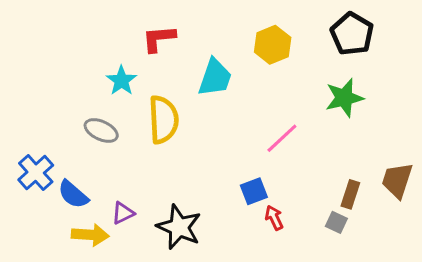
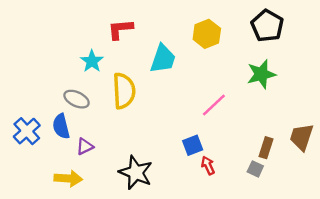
blue semicircle: (73, 194) -> (61, 126), moved, turned 35
purple triangle: (123, 213) -> (85, 146), moved

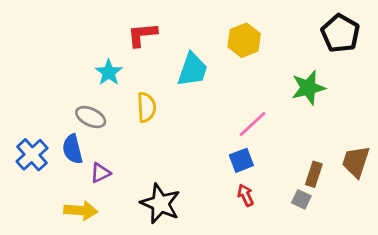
black pentagon: (267, 26) -> (340, 33), moved
yellow semicircle: (124, 91) -> (146, 107), size x0.7
blue square: (193, 145) -> (241, 160), moved

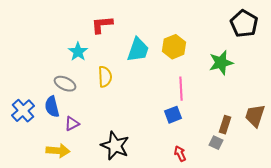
yellow hexagon: (244, 40) -> (174, 47), moved
pink line: (252, 124) -> (181, 89), turned -50
red arrow: (246, 195) -> (180, 154), moved

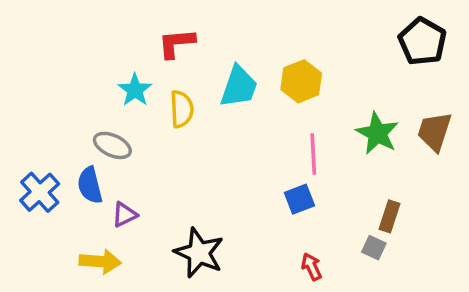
green star: (221, 63) -> (377, 133), moved, turned -30
yellow semicircle: (105, 77) -> (182, 109), moved
brown trapezoid: (255, 116) -> (435, 132), moved

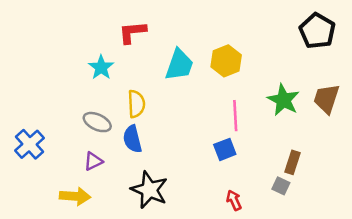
yellow semicircle: (182, 109) -> (136, 104), moved
gray ellipse: (112, 145) -> (97, 122), moved
blue semicircle: (90, 185) -> (132, 139), moved

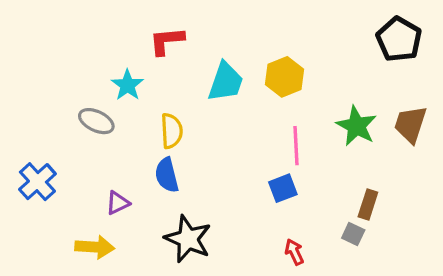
gray ellipse: (97, 122) -> (96, 121), moved

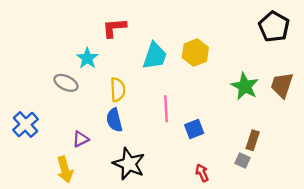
pink line: (296, 146) -> (166, 109), moved
yellow arrow: (95, 247) -> (65, 169), turned 70

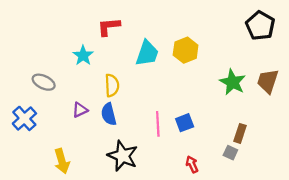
gray ellipse: (66, 83) -> (44, 82), moved
pink line: (166, 109) -> (158, 124), moved
purple triangle: (81, 139) -> (80, 110), moved

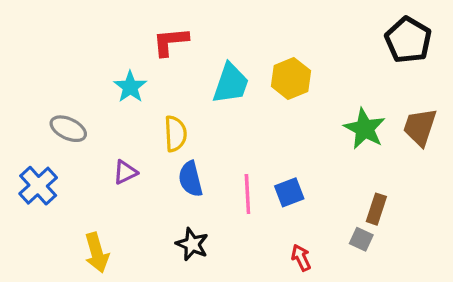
blue semicircle: (109, 114) -> (190, 179), moved
black star: (123, 156) -> (192, 244), size x0.7

